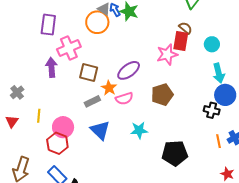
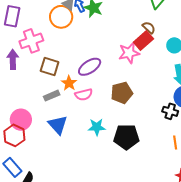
red rectangle: (181, 41) -> (143, 40), turned 36
black pentagon: (175, 153) -> (126, 137), moved

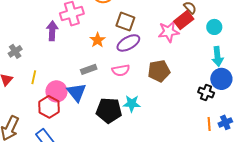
brown square: (50, 67) -> (125, 22), moved
orange star: (69, 83) -> (98, 40), moved
blue triangle: (58, 125) -> (77, 92), moved
black pentagon: (126, 137) -> (109, 110), moved

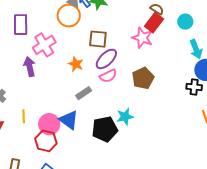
pink star: (169, 32) -> (142, 38), turned -30
gray rectangle: (89, 69) -> (84, 93), moved
pink semicircle: (121, 70) -> (108, 76), moved

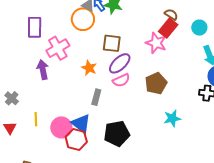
gray rectangle: (84, 93) -> (96, 97), turned -42
cyan star: (125, 117) -> (172, 118), moved
red hexagon: (46, 141) -> (76, 139), moved

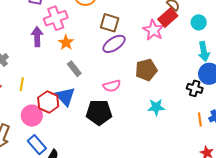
orange star: (89, 68) -> (66, 42), moved
pink semicircle: (121, 80) -> (112, 86), moved
gray rectangle: (96, 97) -> (74, 69), moved, turned -63
pink circle: (61, 127) -> (32, 116), moved
red hexagon: (76, 139) -> (48, 102), moved

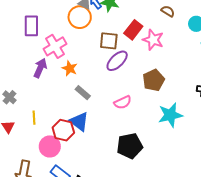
red rectangle: (168, 17) -> (133, 30), moved
purple arrow: (37, 37) -> (40, 68), turned 36
cyan star: (156, 107) -> (170, 115), size x1.4
black pentagon: (99, 112) -> (130, 146), moved

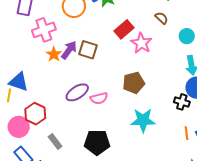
brown square: (109, 41) -> (88, 50), moved
purple ellipse: (117, 61) -> (77, 92), moved
purple arrow: (40, 68) -> (69, 50), moved
gray rectangle: (83, 93) -> (55, 141), moved
blue triangle: (79, 122) -> (19, 82), moved, turned -30

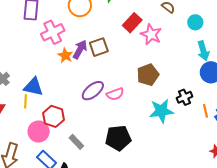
brown square: (88, 50) -> (99, 47), turned -30
black cross: (182, 102) -> (185, 97), moved, turned -35
orange line: (187, 133) -> (206, 111), moved

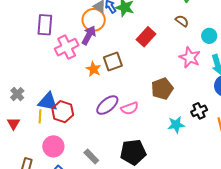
pink star: (151, 34) -> (190, 57), moved
purple arrow: (80, 49) -> (89, 35), moved
orange star: (65, 55) -> (93, 69), moved
cyan star: (161, 111) -> (176, 125), size x0.7
red hexagon: (54, 116) -> (63, 112), moved

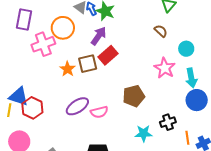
orange circle: (94, 20) -> (63, 28), moved
purple arrow: (89, 35) -> (99, 36), moved
red rectangle: (146, 37) -> (108, 55), moved

